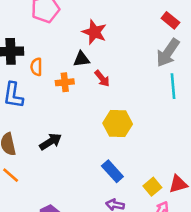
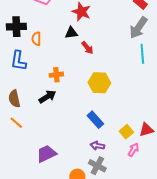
orange cross: (65, 82) -> (56, 75), moved

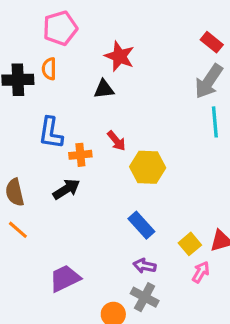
orange semicircle: (36, 39) -> (49, 69), moved
red arrow: (87, 48) -> (116, 141), moved
blue L-shape: (18, 61) -> (51, 133), moved

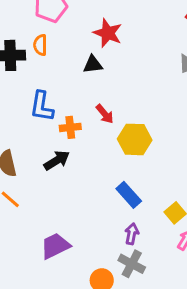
purple arrow: (145, 266) -> (132, 234), turned 90

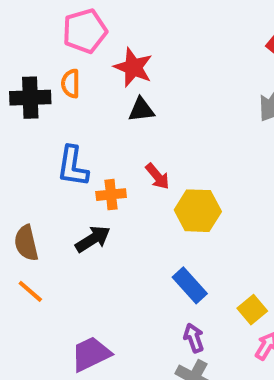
red star: (108, 33) -> (133, 67), moved
purple arrow: (132, 234) -> (194, 338), turned -30

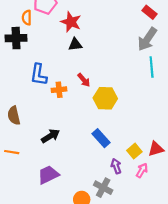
orange semicircle: (71, 84) -> (27, 18), moved
black arrow: (93, 239) -> (50, 136), moved
orange line: (30, 291) -> (12, 152), moved, turned -32
purple arrow: (194, 338) -> (116, 166), moved

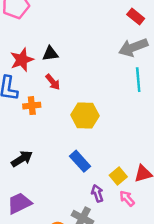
red star: (71, 22) -> (22, 60), moved, turned 30
gray arrow: (147, 39) -> (133, 47), turned 35
red arrow: (84, 80) -> (53, 82), moved
pink arrow: (142, 170) -> (127, 198), turned -72

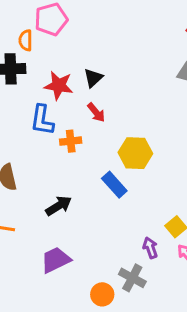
black triangle: (50, 54) -> (93, 78), turned -35
red star: (22, 60) -> (59, 85), turned 30
blue rectangle: (80, 161) -> (114, 185), moved

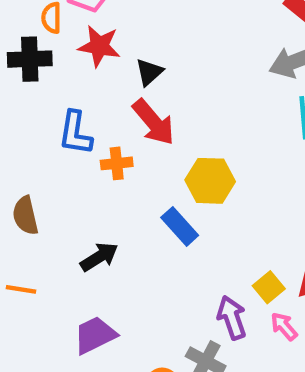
red star: (59, 85) -> (99, 46), moved
red arrow: (96, 113) -> (154, 122), size x1.6
purple arrow: (150, 248) -> (232, 318), size x1.4

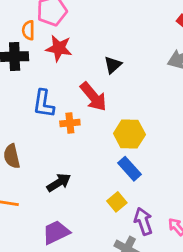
black triangle: (149, 72) -> (113, 65), moved
blue rectangle: (180, 226) -> (129, 169), moved
yellow square: (269, 287) -> (117, 202), moved

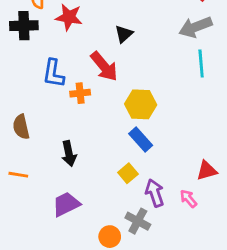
black arrow: (59, 183) -> (69, 154), turned 110

